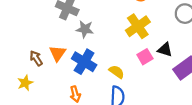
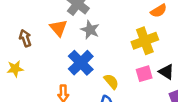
orange triangle: (58, 53) -> (58, 28), moved, turned -30
brown arrow: (36, 58) -> (25, 38), moved

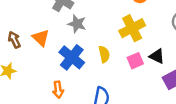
orange triangle: (58, 28) -> (41, 38), moved
yellow semicircle: (111, 81) -> (104, 54), moved, turned 35

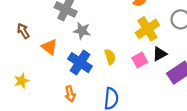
yellow cross: (132, 28) -> (147, 29), moved
brown arrow: (14, 40) -> (23, 31), moved
black triangle: (157, 56) -> (160, 54), turned -49

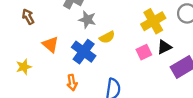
orange triangle: (49, 47) -> (50, 45), moved
yellow semicircle: (110, 57) -> (107, 37), moved, turned 77

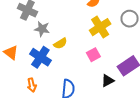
black triangle: (164, 47) -> (108, 81), moved

